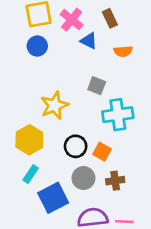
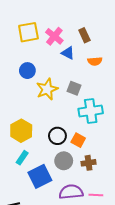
blue circle: (37, 46) -> (27, 71), moved
yellow star: (54, 105) -> (47, 89), moved

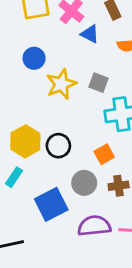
black circle: (57, 136) -> (58, 146), moved
orange square: (78, 140) -> (104, 154), turned 32
cyan rectangle: (22, 158) -> (14, 177), moved

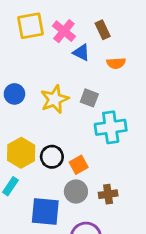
blue circle: (34, 58) -> (14, 94), moved
orange square: (104, 154) -> (79, 165), moved
blue square: (51, 204) -> (45, 212), turned 32

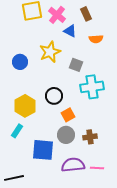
yellow star: (55, 99) -> (50, 52), moved
black circle: (52, 157) -> (54, 96), moved

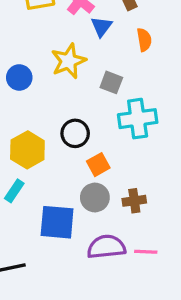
blue triangle: (70, 31) -> (101, 27), turned 40
orange semicircle: (96, 39) -> (144, 40), turned -96

